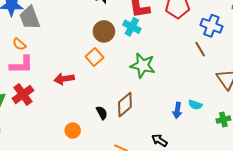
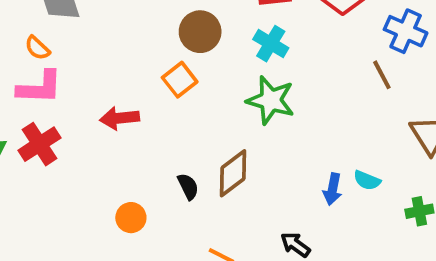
cyan cross: (132, 27) -> (271, 44), moved

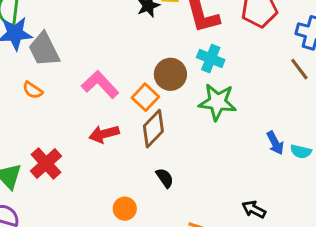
brown circle: (200, 32) -> (170, 74), moved
pink L-shape: (40, 87) -> (100, 85), moved, turned -126
brown diamond: (233, 173) -> (153, 129), moved
blue arrow: (332, 189) -> (275, 143), moved, turned -30

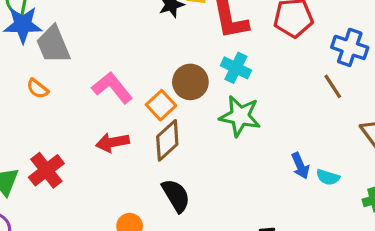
black semicircle: (165, 178) -> (176, 196), size x1.5

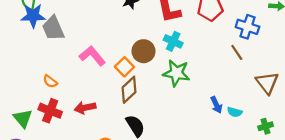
orange semicircle: (38, 89) -> (50, 81), moved
red arrow: (113, 142) -> (85, 108), moved
red cross: (46, 170) -> (50, 111), turned -30

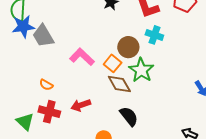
green star: (176, 73) -> (141, 70), moved, turned 30
brown diamond: (129, 90) -> (119, 84), turned -70

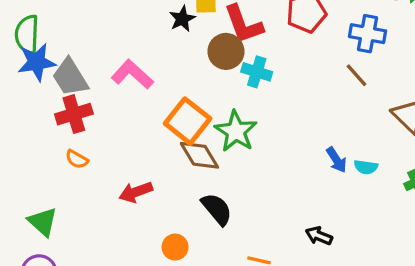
brown circle: (128, 47) -> (226, 51), moved
pink L-shape: (82, 57) -> (132, 74), moved
orange square: (113, 63) -> (188, 121), size x1.5
red cross: (49, 112) -> (74, 114), moved, turned -30

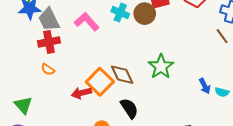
cyan cross: (257, 72) -> (120, 13), moved
orange square: (188, 121) -> (100, 82), moved
green star: (236, 131) -> (161, 67), moved

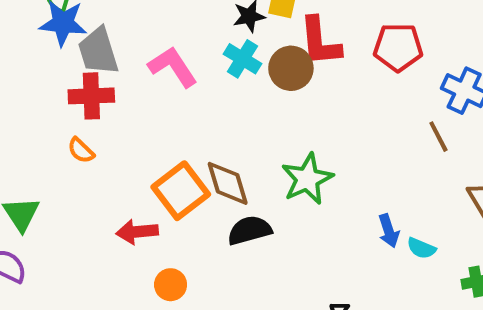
red arrow: (81, 93) -> (137, 232), moved
black semicircle: (129, 108) -> (250, 230), moved, turned -80

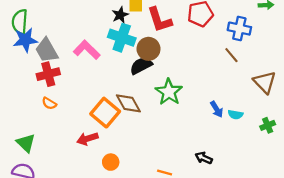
cyan cross: (243, 59) -> (122, 38), size x1.4
brown circle: (291, 68) -> (149, 49), moved
black semicircle: (250, 230) -> (141, 66), moved

